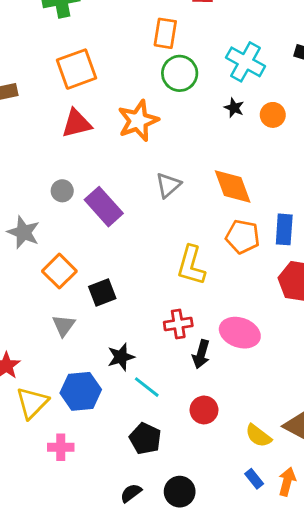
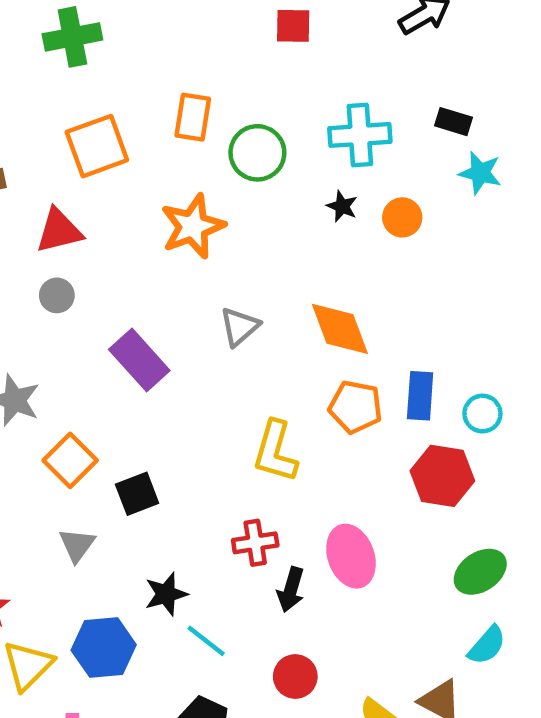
orange rectangle: (165, 33) -> (193, 117), moved
cyan cross: (246, 62) -> (360, 135), turned -33
red triangle: (77, 123) -> (59, 231), moved
gray circle: (62, 191) -> (57, 295), moved
pink ellipse: (240, 333) -> (351, 556), turned 51

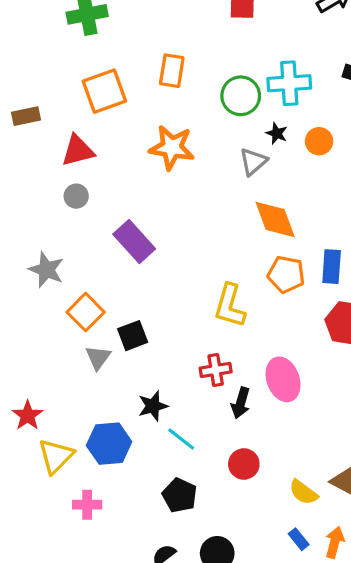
green circle: (257, 153) -> (241, 96), moved
orange star: (193, 226) -> (172, 147), turned 30
gray triangle: (240, 327) -> (253, 162), moved
gray triangle: (77, 545) -> (98, 357), moved

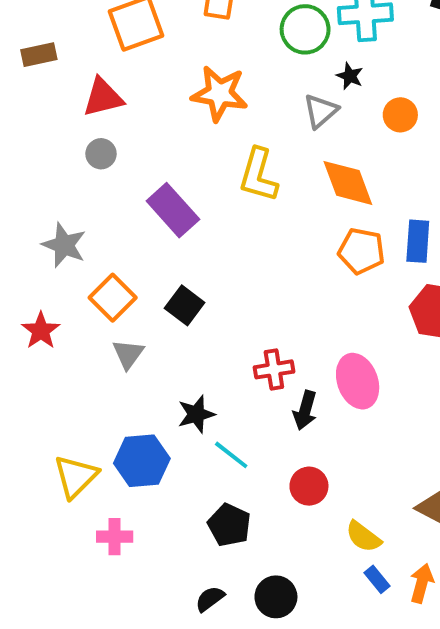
orange circle: (319, 141) -> (400, 115), moved
yellow L-shape: (230, 306) -> (258, 175), moved
black square: (133, 336) -> (185, 305), moved, turned -32
red star: (28, 415) -> (41, 331), moved
yellow semicircle: (303, 492) -> (363, 537), moved

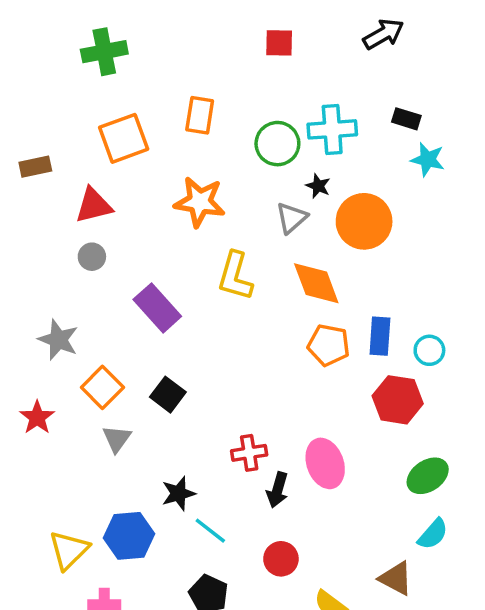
orange circle: (400, 115) -> (364, 221), size x1.8

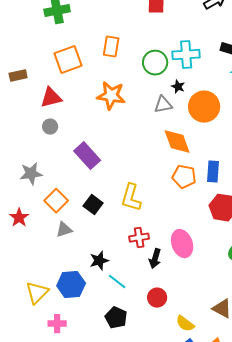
gray triangle: (292, 218) -> (163, 105), turned 30
yellow L-shape: (235, 276) -> (131, 198), moved
gray star: (58, 340) -> (31, 174), turned -30
gray triangle: (117, 439) -> (64, 230), turned 36

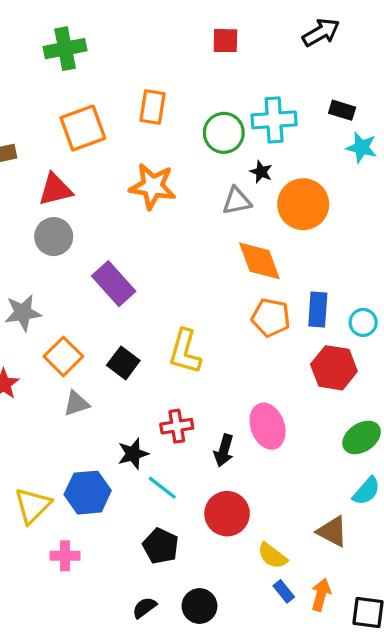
gray circle: (50, 127) -> (54, 237), size x1.5
red cross: (139, 238) -> (177, 426), moved
red circle: (157, 298) -> (227, 514), size x1.4

